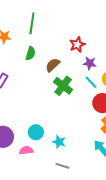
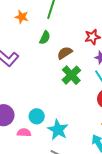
cyan star: (59, 142) -> (58, 130), size x1.5

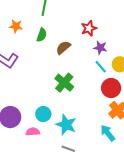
orange star: (22, 17) -> (16, 26), moved
green cross: (71, 75) -> (64, 83), moved

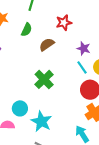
red star: (89, 28) -> (64, 23), moved

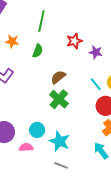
brown semicircle: (47, 44) -> (58, 77), moved
purple star: (84, 48) -> (96, 52), moved

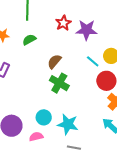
green semicircle: (38, 51) -> (29, 40), turned -128
purple star: (96, 52) -> (86, 30), size x1.5

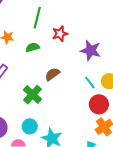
red star: (63, 23) -> (60, 34), moved
green cross: (59, 83) -> (33, 95), moved

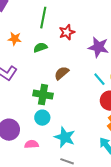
green cross: (33, 95) -> (43, 95), turned -30
cyan circle: (30, 126) -> (42, 118), moved

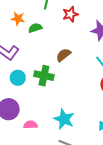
green semicircle: (40, 47) -> (35, 28), moved
cyan circle: (42, 118) -> (18, 78), moved

